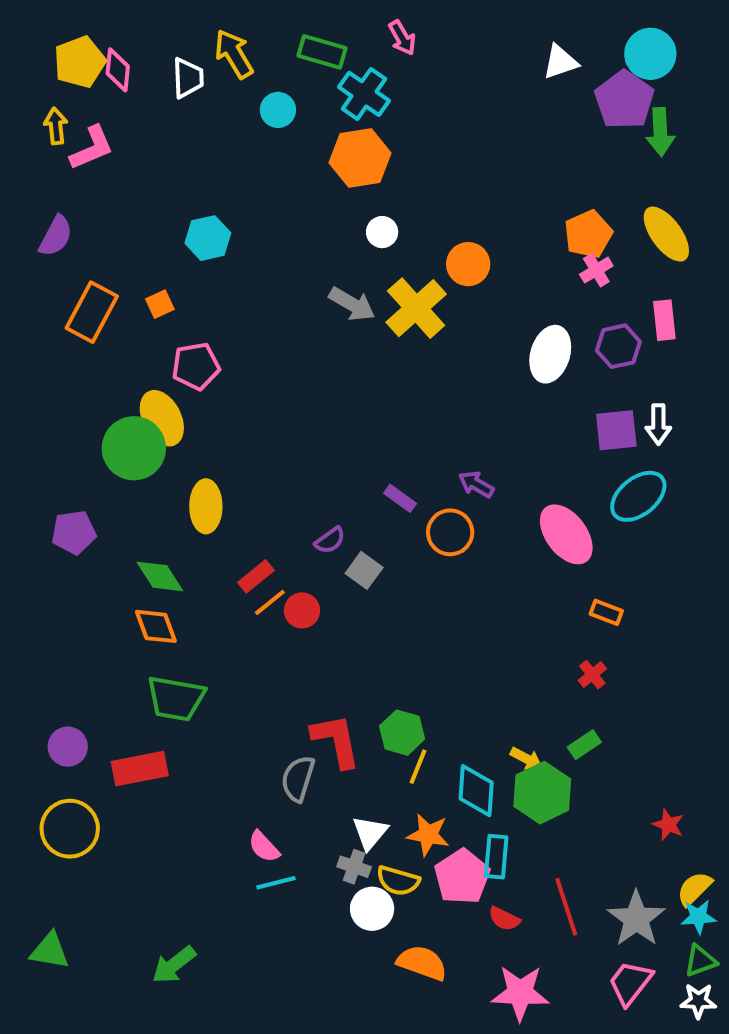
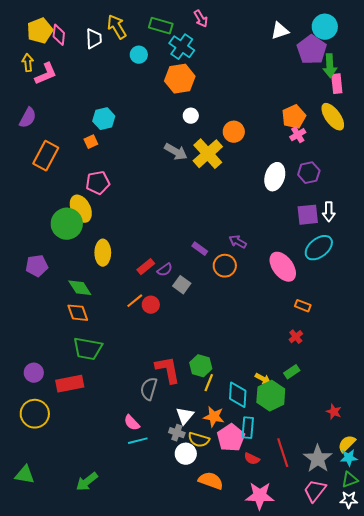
orange square: (160, 304) -> (91, 142), moved
pink rectangle: (664, 320) -> (337, 84), moved
red rectangle: (256, 576) -> (146, 267), moved

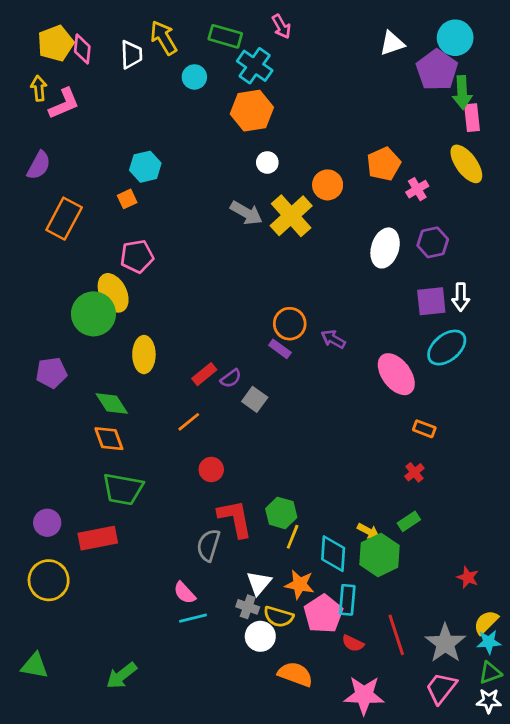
orange pentagon: (294, 117) -> (384, 164), moved
orange circle: (225, 266) -> (290, 324), moved
red circle: (151, 305) -> (211, 469), moved

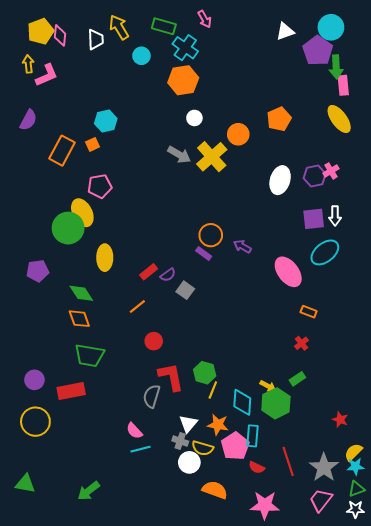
pink cross: (417, 189) -> (331, 171), moved
orange rectangle: (64, 219) -> (62, 151), moved

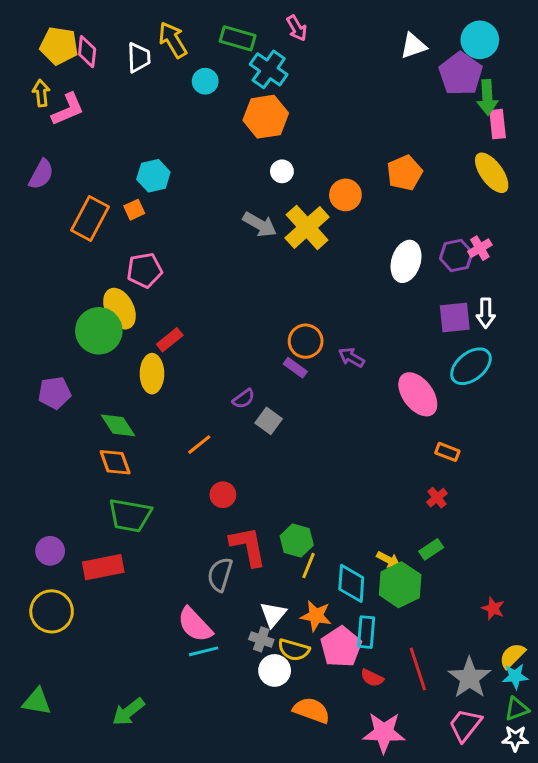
yellow pentagon: (41, 31) -> (59, 46), turned 30
red rectangle: (149, 272) -> (170, 340), moved
pink semicircle: (134, 431) -> (195, 625), size x1.5

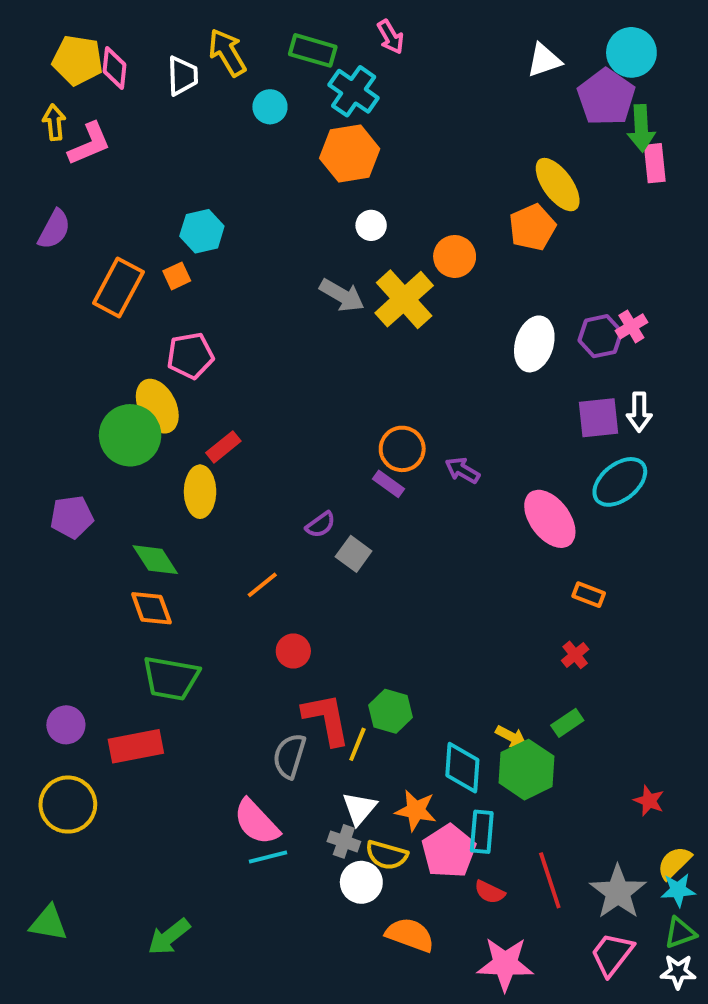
yellow ellipse: (492, 173) -> (558, 185), moved
yellow line: (309, 566) -> (357, 744), moved

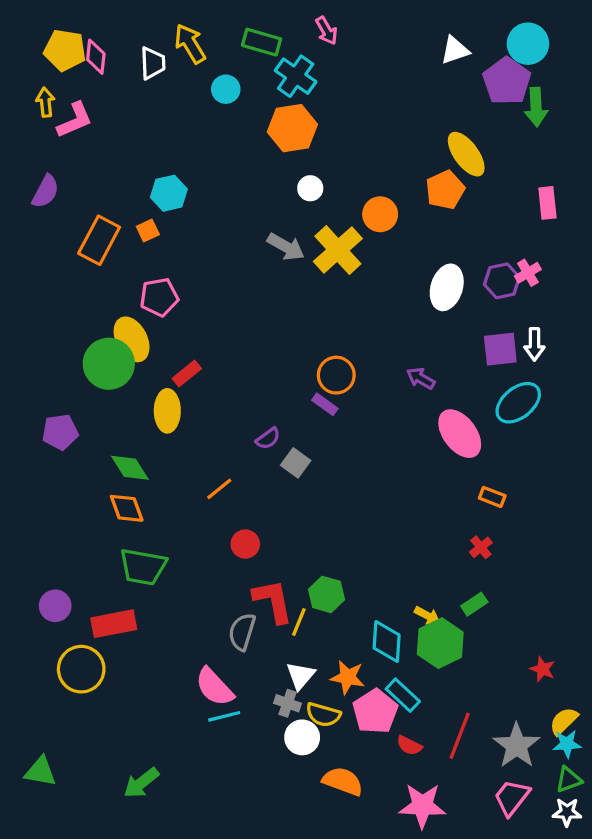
pink rectangle: (655, 163) -> (547, 203), moved
purple arrow: (462, 470) -> (421, 378), moved
yellow circle: (68, 805) -> (81, 669), moved
cyan rectangle: (482, 832) -> (403, 695), turned -52
red line: (550, 880) -> (460, 736), turned 39

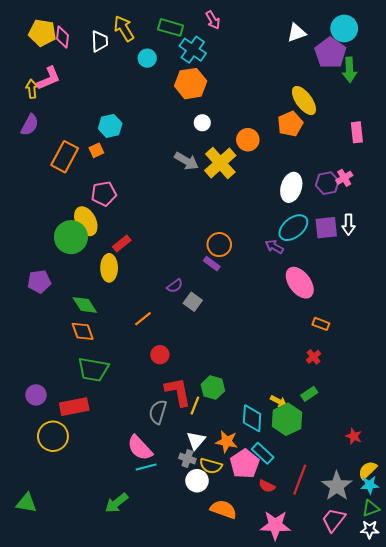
yellow arrow: (45, 102) -> (32, 89), moved
cyan ellipse: (518, 403) -> (293, 228), moved
green arrow: (141, 783) -> (117, 503), moved

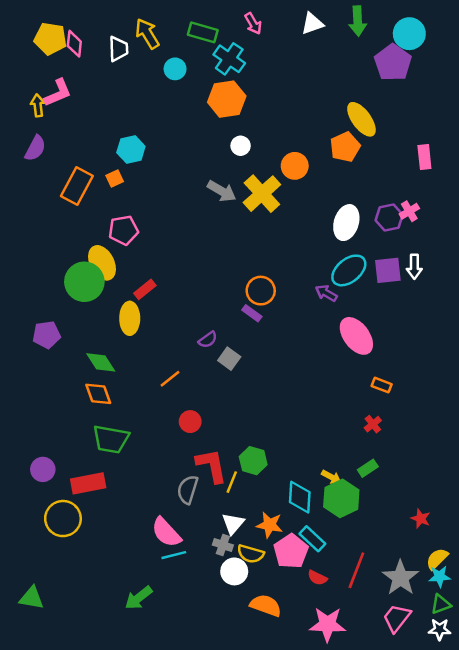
white triangle: (297, 33) -> (312, 24), moved
green arrow: (350, 70) -> (358, 21), moved

